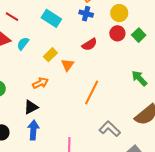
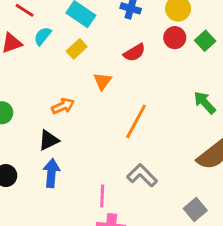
cyan semicircle: (23, 44) -> (43, 36), moved
yellow rectangle: (50, 55) -> (77, 49), moved
gray L-shape: (110, 129) -> (142, 175), moved

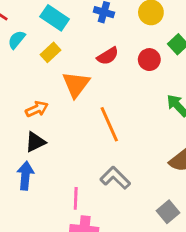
red circle: (175, 38) -> (149, 60), moved
orange triangle: (102, 81) -> (76, 84), size x1.5
orange line: (136, 121) -> (109, 124), turned -52
black triangle: (49, 140) -> (35, 142), moved

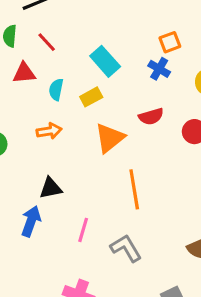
cyan semicircle: (17, 40) -> (56, 90), moved, turned -42
orange arrow: (37, 109) -> (49, 131), moved
pink line: (76, 198) -> (83, 230), moved

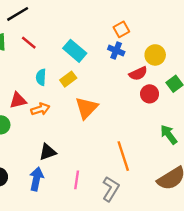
red triangle: (24, 73) -> (18, 100), moved
red semicircle: (151, 116) -> (138, 74), moved
orange line: (134, 189) -> (123, 156), moved
gray L-shape: (126, 248) -> (111, 189), turned 70

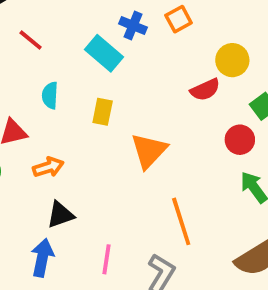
blue cross: (116, 51) -> (133, 26), moved
yellow rectangle: (68, 79) -> (103, 112), moved, turned -42
red circle: (150, 94) -> (240, 140), moved
orange triangle: (86, 108) -> (149, 151), moved
orange arrow: (40, 109) -> (48, 167), moved

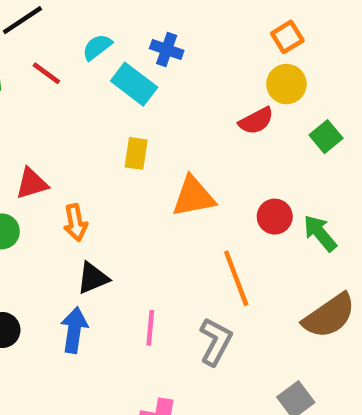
orange square: (179, 19) -> (287, 37), moved
cyan semicircle: (50, 95) -> (97, 47), moved, turned 52
red circle: (240, 140) -> (275, 217), moved
orange triangle: (149, 151) -> (193, 197), turned 39
orange arrow: (48, 167) -> (75, 223), turned 100

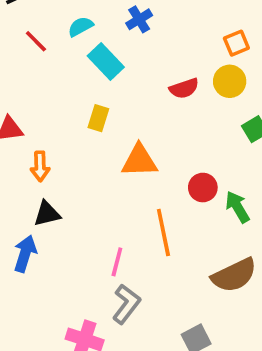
blue cross: (167, 50) -> (139, 19), moved, turned 30
red semicircle: (256, 121) -> (184, 88), moved
pink line: (150, 328) -> (117, 262), moved
gray L-shape: (216, 342) -> (126, 304), moved

